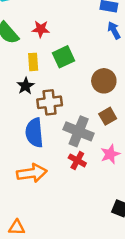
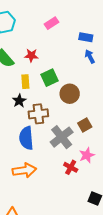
brown circle: (104, 81) -> (70, 94), moved
gray cross: (79, 131) -> (62, 137), turned 30
red cross: (77, 160) -> (71, 167), moved

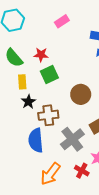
green square: (49, 78) -> (49, 75), moved
yellow rectangle: (25, 82) -> (22, 82), moved
orange arrow: (24, 170) -> (50, 174), moved, turned 135

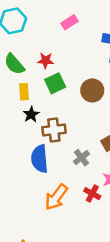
brown circle: (81, 94) -> (92, 90), moved
gray cross: (72, 139) -> (81, 158), size x0.6

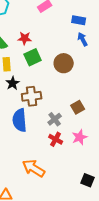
red cross: (92, 194) -> (56, 139), moved
orange arrow: (56, 197) -> (34, 168), moved, turned 85

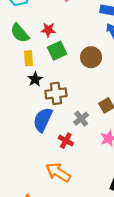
blue semicircle: (20, 120) -> (43, 120), turned 30
red cross: (56, 139) -> (66, 141), moved

